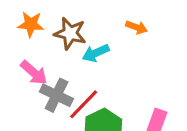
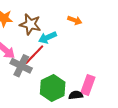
red line: (84, 104) -> (34, 55), moved

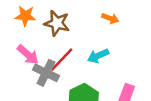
cyan arrow: (47, 37) -> (98, 56), moved

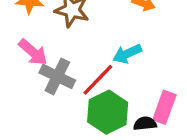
red line: (62, 59) -> (98, 80), moved

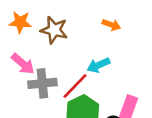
gray cross: (57, 76) -> (42, 83), turned -32

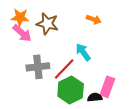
pink arrow: (23, 64) -> (22, 33), moved
cyan arrow: (98, 65) -> (83, 52), turned 78

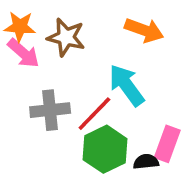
orange arrow: (94, 19) -> (144, 30), size x1.5
cyan arrow: (83, 52) -> (126, 85), size x1.4

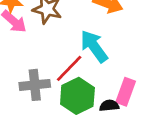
gray cross: (50, 110) -> (35, 85), moved

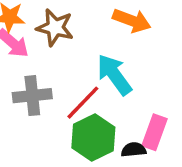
gray cross: (35, 85) -> (32, 96), moved

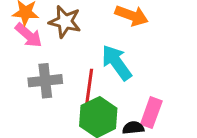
red line: (83, 103) -> (89, 87), turned -36

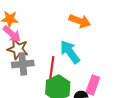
brown star: (65, 22) -> (18, 49), moved

